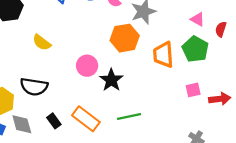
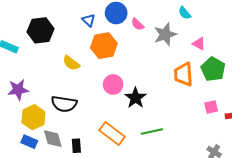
pink triangle: (198, 19) -> (199, 44), moved
orange hexagon: (125, 38) -> (104, 46), moved
black rectangle: (54, 121) -> (76, 146), moved, turned 32

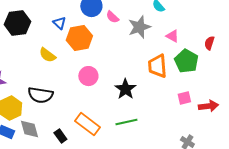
blue triangle: (89, 20) -> (59, 23), moved
black star: (136, 98) -> (125, 89), moved
black rectangle: (76, 146) -> (60, 136), moved, turned -32

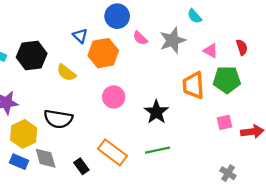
pink semicircle: (112, 17) -> (140, 38), moved
black hexagon: (17, 23) -> (32, 55), moved
red semicircle: (209, 43) -> (242, 47), moved, turned 144
green pentagon: (186, 61) -> (227, 80), turned -30

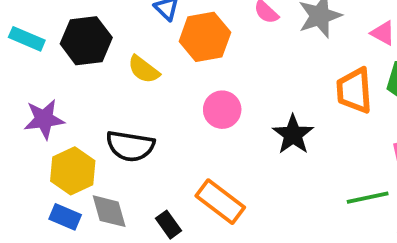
green line: (158, 150) -> (368, 198), moved

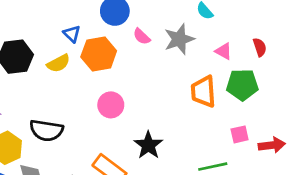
yellow semicircle: (144, 69) -> (58, 63), moved, turned -65
black star: (293, 135) -> (148, 145), moved

